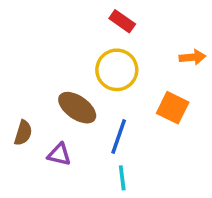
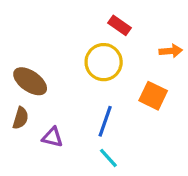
red rectangle: (122, 21) -> (120, 25), moved
brown ellipse: (77, 108) -> (30, 81), moved
cyan line: (122, 178) -> (108, 158), turned -35

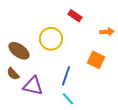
yellow circle: (104, 62) -> (51, 39), moved
brown semicircle: (20, 118) -> (13, 74), turned 120
purple triangle: (52, 137) -> (33, 86), size x1.5

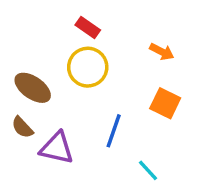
red rectangle: (75, 16) -> (88, 28), moved
orange arrow: (107, 32) -> (162, 52), moved, turned 32
cyan line: (68, 99) -> (148, 170), moved

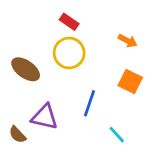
brown semicircle: (22, 127) -> (17, 135), moved

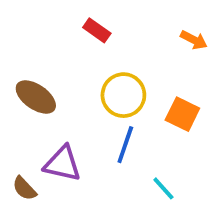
orange arrow: (128, 41) -> (194, 40), moved
yellow circle: (69, 53) -> (123, 95), moved

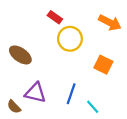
orange arrow: (194, 40) -> (110, 23), size x1.5
yellow circle: (123, 95) -> (70, 39), moved
blue line: (125, 145) -> (71, 94), moved

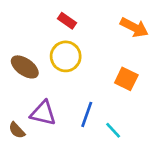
yellow circle: (70, 39) -> (66, 56), moved

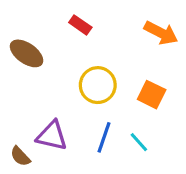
yellow circle: (66, 56) -> (98, 85), moved
brown ellipse: (25, 67) -> (27, 53), moved
cyan line: (113, 130) -> (139, 142), moved

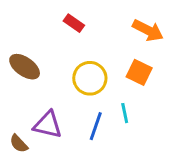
brown ellipse: (27, 53) -> (25, 67), moved
orange square: (152, 95) -> (139, 72), moved
cyan line: (139, 142) -> (125, 113), moved, turned 30

